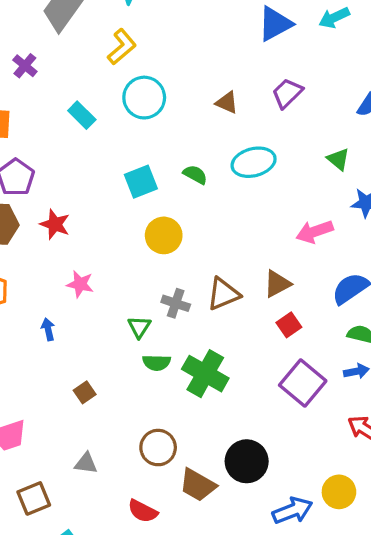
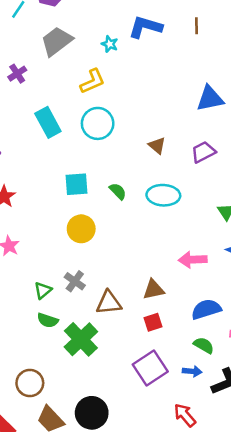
cyan rectangle: (82, 115) -> (48, 122), size x1.4
brown triangle: (223, 294) -> (109, 303), moved

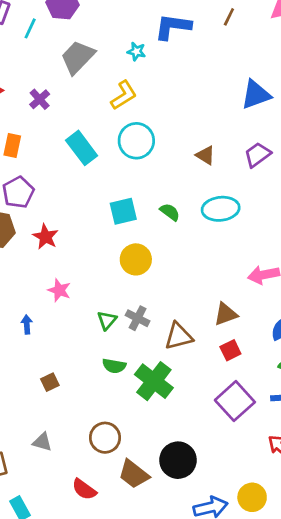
brown line: (197, 26) -> (229, 17), turned 35
green triangle: (43, 290) -> (107, 320), moved

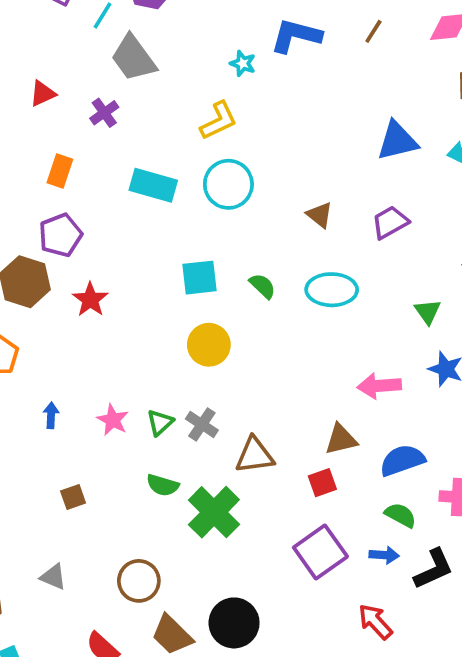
gray trapezoid: (78, 57) -> (134, 58), moved, turned -87
cyan rectangle: (82, 148) -> (153, 185), turned -44
pink star: (59, 290) -> (113, 420), moved
brown triangle: (226, 314) -> (341, 439), moved

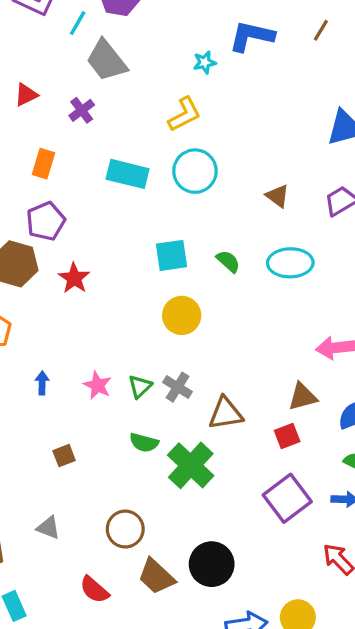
cyan star: (243, 63) -> (205, 62), turned -30

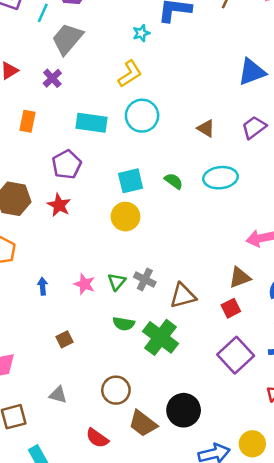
gray trapezoid: (107, 60) -> (67, 39), turned 84
purple pentagon: (46, 221) -> (67, 165), moved
yellow circle: (182, 315) -> (125, 217), moved

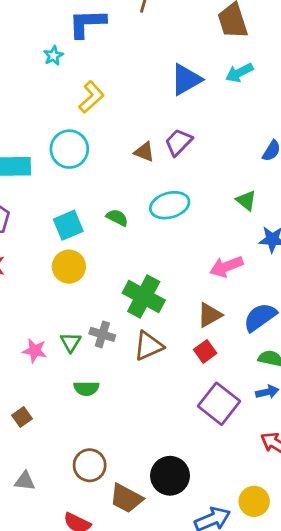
yellow L-shape: (130, 74) -> (91, 97), moved
purple trapezoid: (254, 127) -> (179, 142), moved
green cross: (161, 337) -> (144, 297), moved

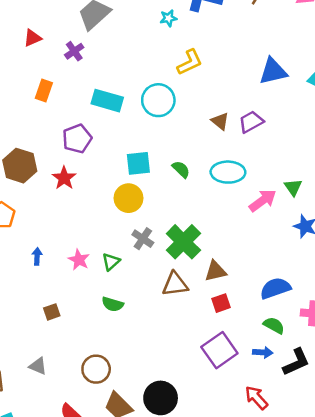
pink arrow: (226, 267) -> (263, 201), moved, turned 148
brown triangle: (210, 315) -> (215, 271), moved
gray cross: (102, 334) -> (143, 239), moved

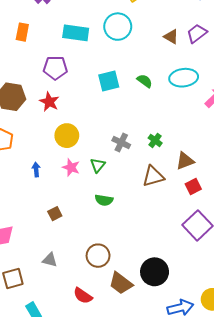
purple pentagon: (77, 139) -> (55, 68), turned 30
yellow circle: (129, 198) -> (67, 136), moved
green cross: (183, 242) -> (155, 140), size x0.5

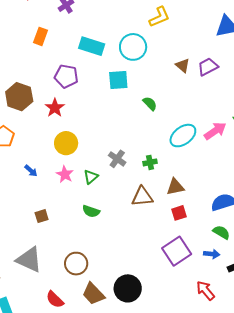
cyan ellipse: (184, 78) -> (183, 136), moved, turned -40
cyan square: (109, 81) -> (118, 80), moved
green cross: (155, 140) -> (150, 162), turned 32
blue arrow: (36, 170) -> (31, 171), turned 128
gray triangle: (50, 260) -> (29, 260), size x1.8

